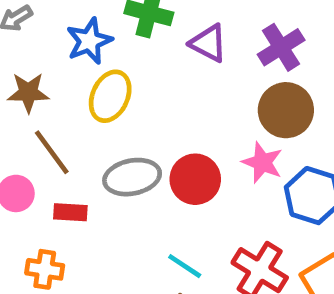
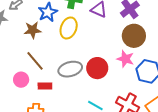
brown star: (28, 92) -> (33, 30), moved
yellow ellipse: (110, 96) -> (69, 28), moved

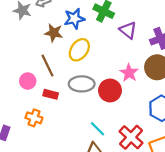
yellow ellipse: (69, 28) -> (79, 50), moved
pink star: (125, 59) -> (129, 73), moved

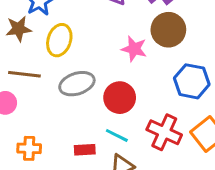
brown line: (47, 66) -> (24, 74), turned -40
red circle: (110, 90) -> (120, 98), moved
red rectangle: (51, 94) -> (85, 150), moved

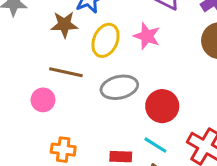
pink star: (134, 49) -> (147, 36), moved

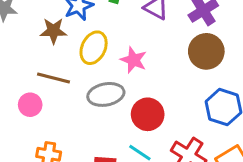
pink star: (147, 36) -> (134, 60), moved

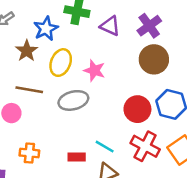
brown star: (53, 31) -> (27, 51), turned -30
red circle: (148, 114) -> (137, 109), moved

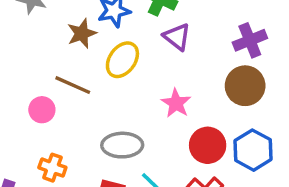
purple triangle: (110, 26) -> (177, 37), moved
pink star: (94, 70) -> (176, 103), moved
gray ellipse: (73, 100) -> (122, 145), moved

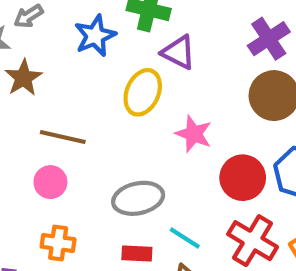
brown star: (82, 33) -> (23, 78), moved
yellow ellipse: (122, 60) -> (143, 92), moved
pink circle: (42, 110) -> (50, 182), moved

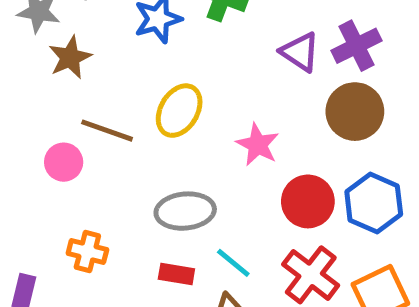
purple triangle: (179, 52) -> (300, 52), moved
yellow ellipse: (143, 92) -> (179, 111), moved
pink circle: (50, 182) -> (64, 162), moved

